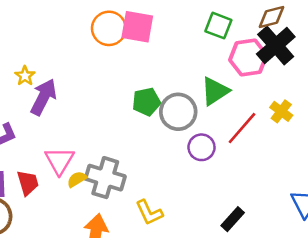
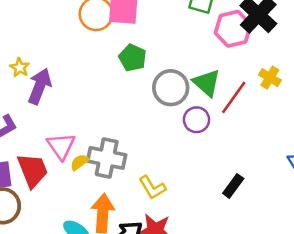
green triangle: (215, 91) -> (207, 83), moved, turned -40
green pentagon: (146, 102) -> (133, 58), moved, turned -30
red trapezoid: (28, 183) -> (33, 170), size x1.4

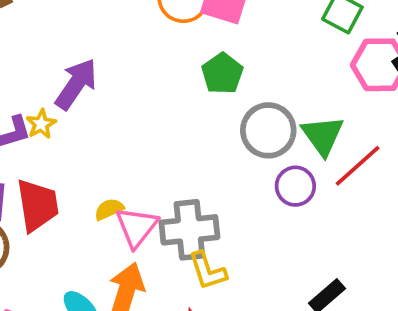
yellow star: (20, 68) -> (41, 124), moved
pink triangle: (61, 146) -> (137, 227), moved
gray cross: (107, 158) -> (189, 230), moved, turned -30

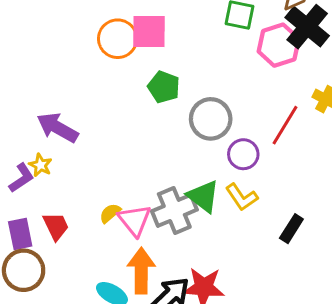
purple arrow: (76, 84) -> (57, 128), turned -78
green triangle: (323, 135) -> (203, 196), moved
red trapezoid: (37, 205) -> (56, 226), size x0.7
yellow L-shape: (208, 271) -> (242, 197), moved

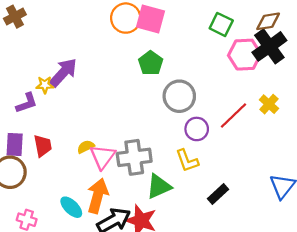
purple arrow: (57, 128) -> (63, 72), turned 88
yellow star: (40, 165) -> (45, 85), moved, turned 30
green triangle: (203, 196) -> (159, 187), moved, turned 44

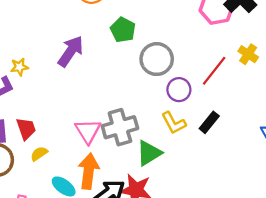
purple arrow: (63, 72) -> (71, 51), moved
yellow semicircle: (86, 147) -> (39, 154), moved
black rectangle: (218, 194) -> (209, 122), moved

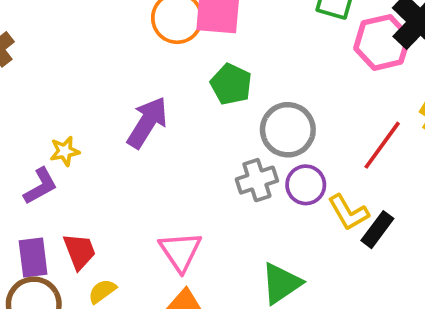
purple circle: (179, 90) -> (306, 185), moved
yellow L-shape: (174, 123) -> (348, 212), moved
gray cross: (120, 127) -> (257, 180), moved, size x0.7

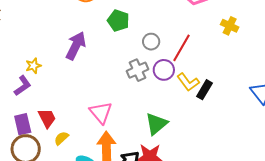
gray circle: (288, 130) -> (151, 42), size x0.6
red line: (382, 145) -> (181, 48), moved

